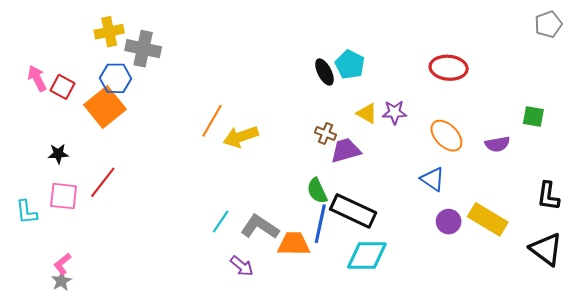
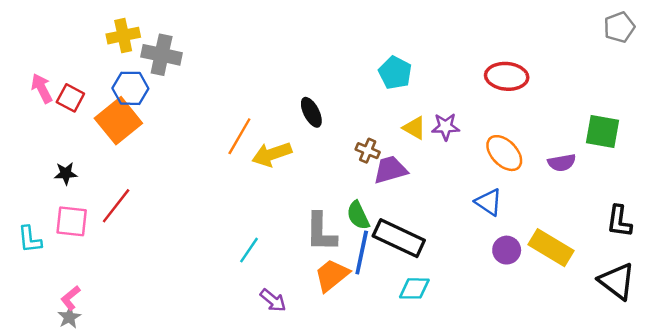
black ellipse: (324, 72) -> (311, 112), moved
green square: (533, 117) -> (602, 131), size x1.4
gray L-shape: (260, 227) -> (321, 232), moved, turned -123
orange trapezoid: (294, 244) -> (332, 275), turned -40
cyan diamond: (367, 255) -> (414, 288), size x0.7

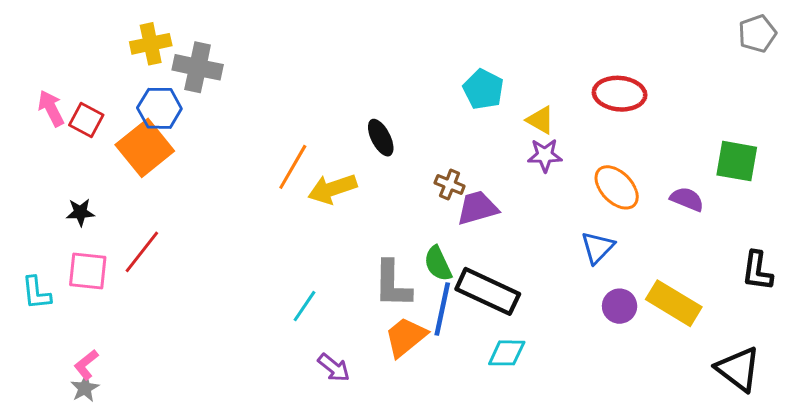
yellow triangle: (414, 128) -> (540, 120), moved
purple semicircle: (562, 163) -> (687, 199), turned -148
blue triangle: (489, 202) -> (598, 247), turned 40
black triangle: (617, 281) -> (738, 369), moved

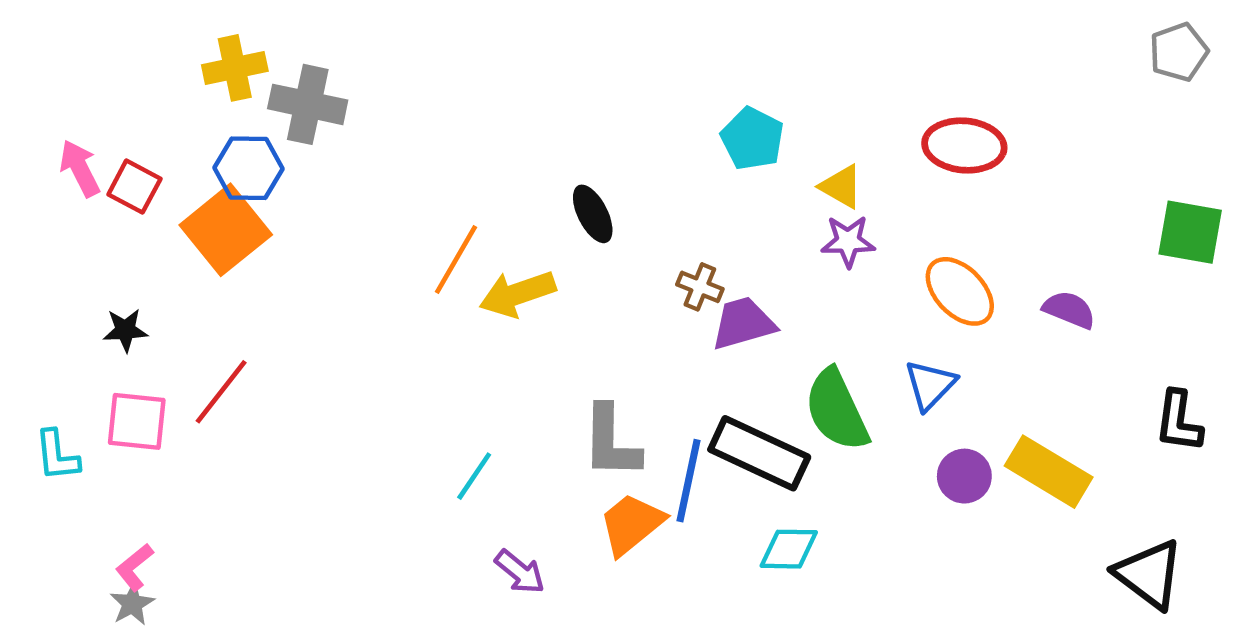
green square: (737, 161) -> (1190, 232), moved
green semicircle: (438, 264) -> (837, 410), moved, size x1.5

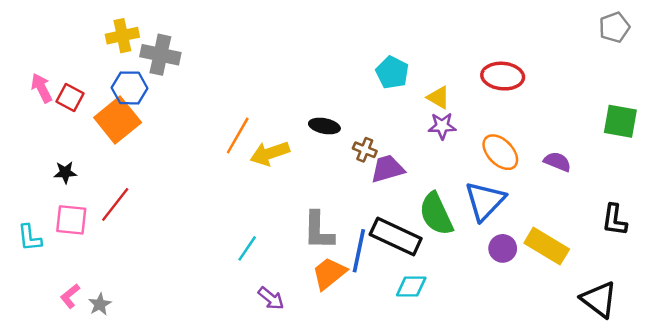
black ellipse: (593, 214) -> (324, 126), moved, turned -52
blue triangle: (930, 385) -> (485, 201), size x1.5
gray star: (132, 604) -> (100, 304), moved

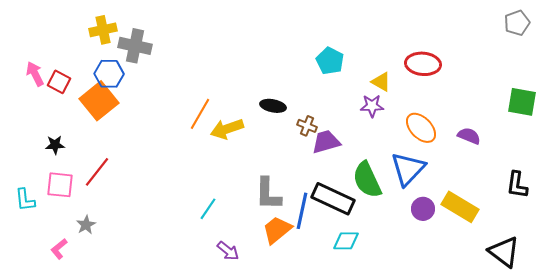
yellow triangle: (439, 97) -> (381, 82), moved
gray star: (100, 304) -> (86, 225), moved

